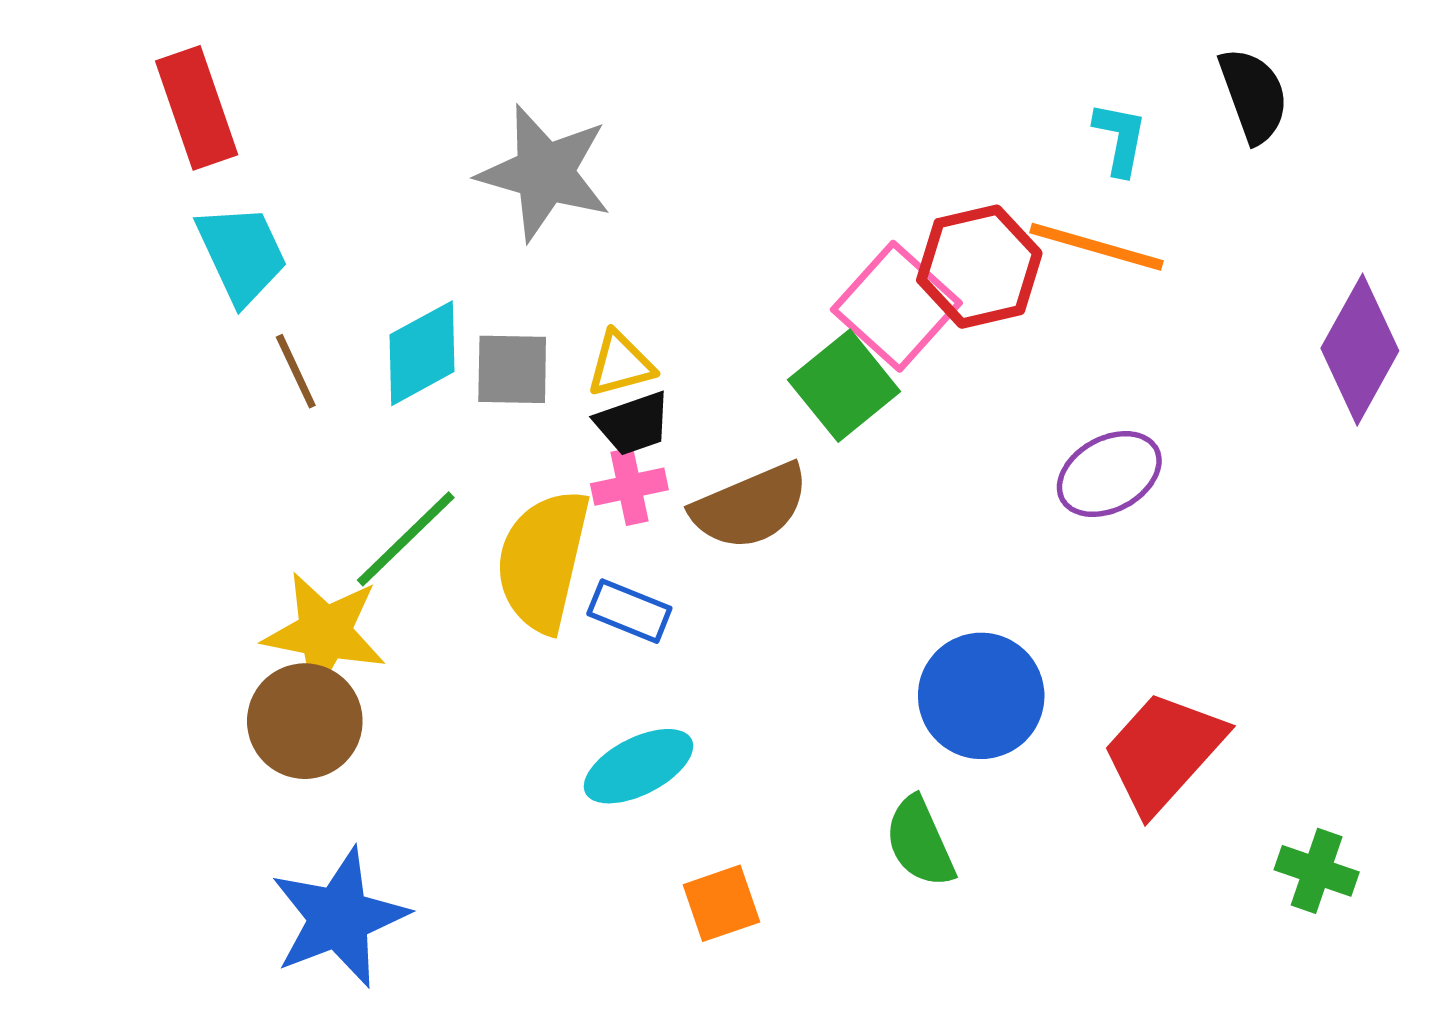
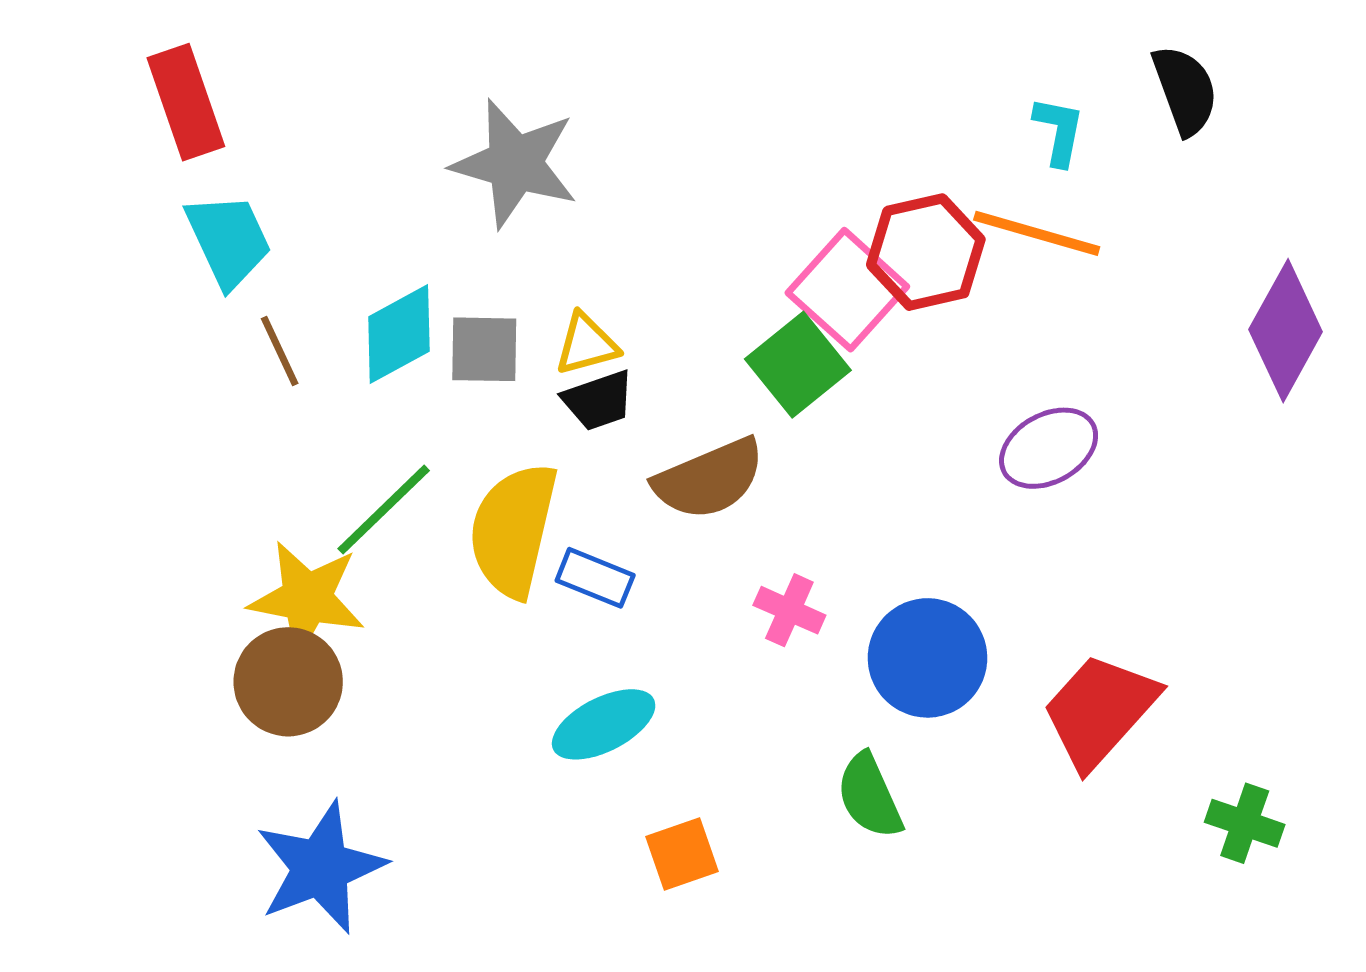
pink cross: (629, 487) -> (789, 610), moved, turned 36

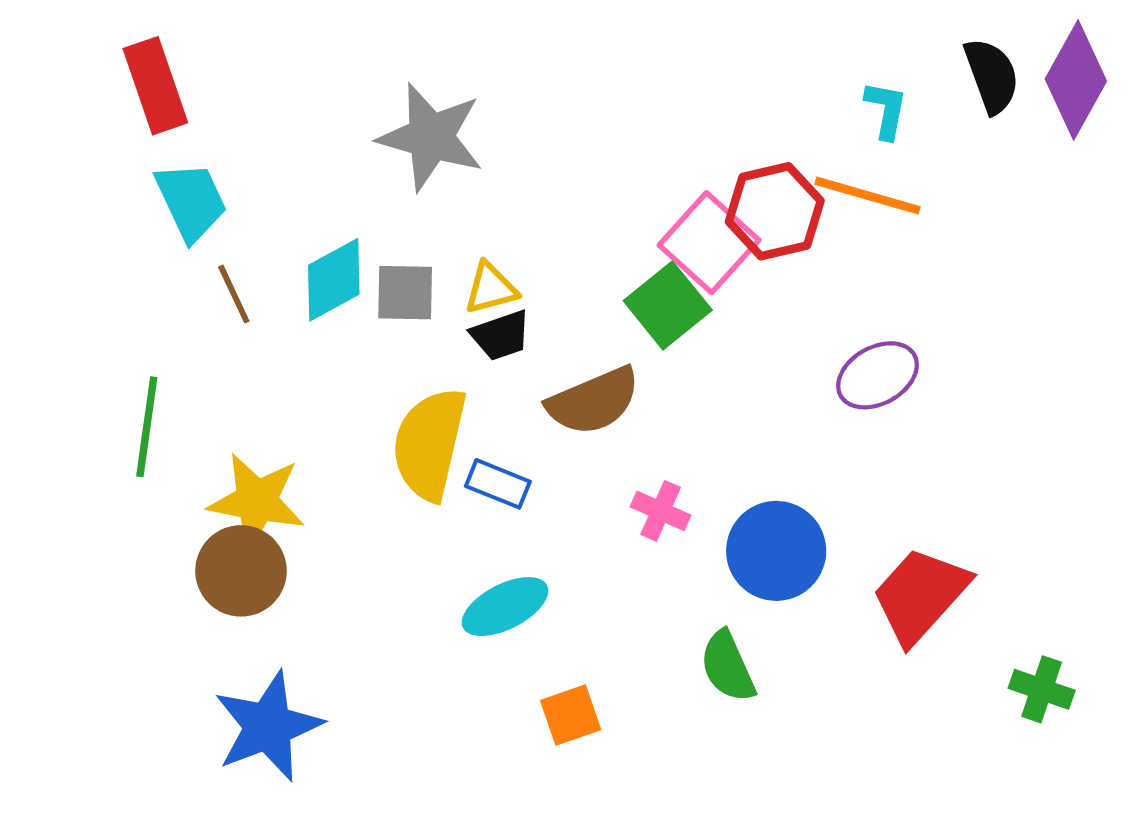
purple diamond: (1286, 331) -> (1076, 80), moved
green line: (384, 510) -> (147, 427), moved, turned -38

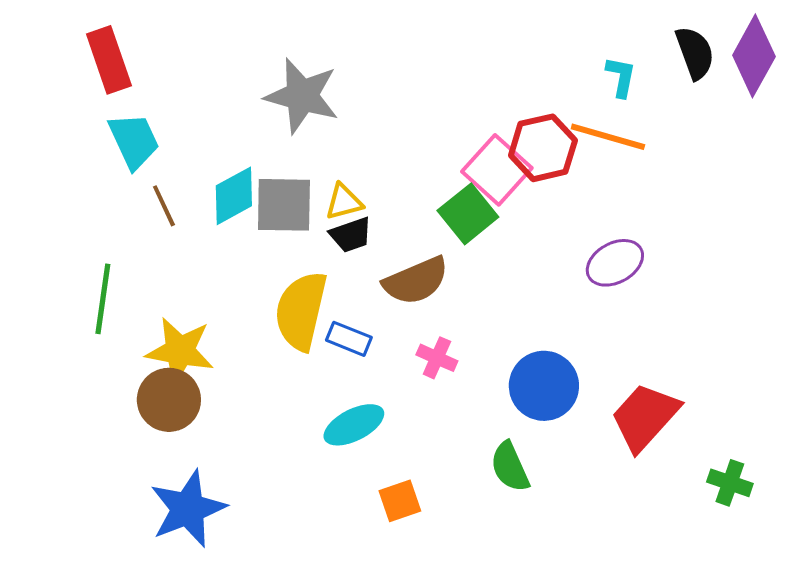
gray square: (405, 293) -> (284, 205), size x1.4
pink cross: (661, 511) -> (437, 358), moved

